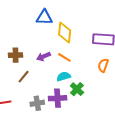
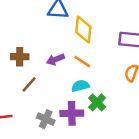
gray cross: (37, 103) -> (46, 119), turned 32

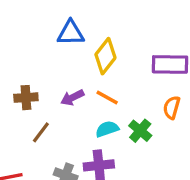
yellow diamond: (83, 30) -> (105, 56), turned 36
green cross: (97, 102) -> (140, 131), moved

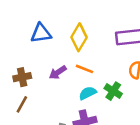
blue triangle: (71, 33) -> (41, 33), moved
brown line: (41, 132) -> (22, 104), moved

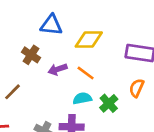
yellow diamond: (79, 37) -> (89, 39), turned 44
brown cross: (22, 77) -> (31, 55), moved, turned 30

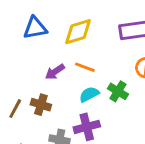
brown cross: (31, 55) -> (41, 105), moved

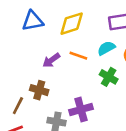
cyan semicircle: (89, 94) -> (106, 48), moved
brown line: (15, 109) -> (18, 106), moved

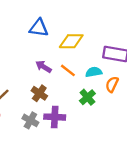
purple arrow: (51, 60) -> (43, 67), turned 49
brown cross: (39, 90) -> (39, 93), moved

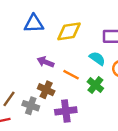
orange line: (68, 70) -> (71, 75), moved
cyan semicircle: (94, 72) -> (97, 58), turned 56
gray cross: (30, 120) -> (31, 106), moved

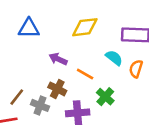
blue triangle: (34, 24) -> (29, 28), moved
green cross: (95, 85) -> (105, 97), moved

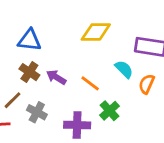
blue triangle: (29, 28) -> (29, 40), moved
purple arrow: (58, 59) -> (56, 77), moved
brown cross: (57, 89) -> (29, 72), moved

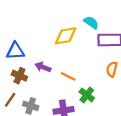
cyan semicircle: (124, 69) -> (91, 23), moved
purple arrow: (56, 77) -> (43, 67), moved

